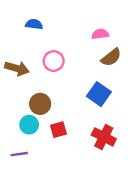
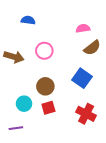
brown circle: (40, 104) -> (45, 86), moved

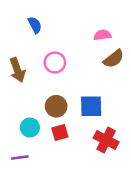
blue semicircle: (28, 20) -> (35, 25), turned 56
brown arrow: (14, 57) -> (17, 70), turned 54
blue square: (82, 78) -> (91, 106), moved, turned -36

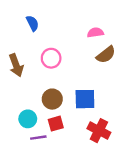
purple line: (20, 158) -> (38, 138), moved

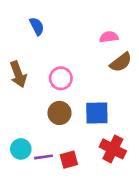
pink circle: (51, 58) -> (61, 78), moved
cyan circle: (28, 119) -> (21, 149), moved
red square: (56, 124) -> (69, 160), moved

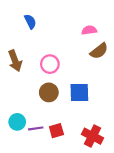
red cross: (113, 149) -> (92, 136), moved

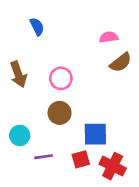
blue square: (79, 92) -> (95, 134), moved
cyan circle: (17, 122) -> (20, 135), moved
red square: (56, 131) -> (81, 159), moved

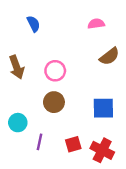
pink semicircle: (109, 37) -> (96, 24), moved
blue square: (95, 134) -> (103, 108), moved
purple line: (44, 157) -> (39, 142), turned -70

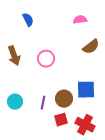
brown circle: (54, 102) -> (64, 99), moved
purple line: (39, 142) -> (43, 103), moved

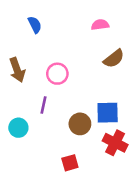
purple line: (43, 103) -> (44, 105), moved
red square: (61, 120) -> (70, 163), moved
red cross: (85, 125) -> (115, 143), moved

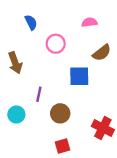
pink circle: (57, 74) -> (56, 44), moved
blue square: (108, 113) -> (79, 76), moved
brown circle: (80, 124) -> (60, 113), moved

